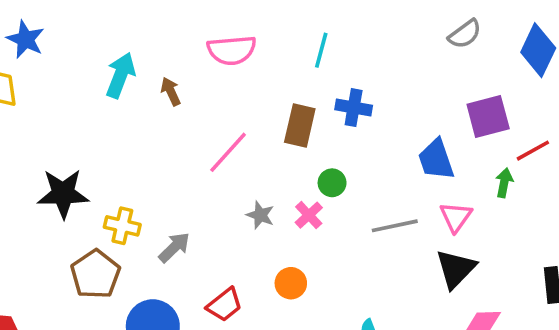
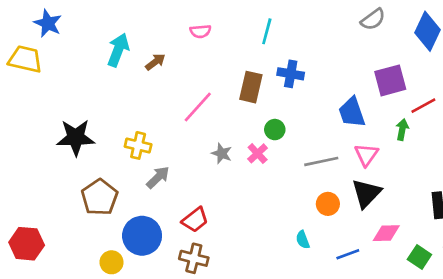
pink semicircle: (232, 50) -> (200, 31), size x0.6
brown arrow: (171, 91) -> (155, 62), turned 78
yellow cross: (122, 226) -> (138, 145), moved
orange circle: (291, 283) -> (328, 204), moved

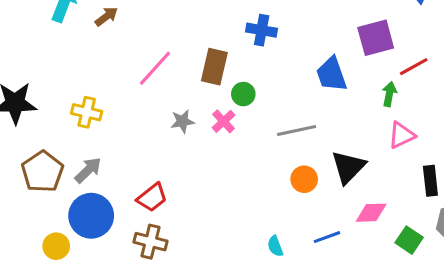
brown rectangle: (251, 87) -> (214, 67), moved
gray star: (222, 153) -> (182, 121), turned -30
pink triangle: (366, 155) -> (402, 135), moved, turned 30
gray arrow: (158, 177) -> (88, 170), moved
cyan semicircle: (303, 240) -> (275, 246), moved

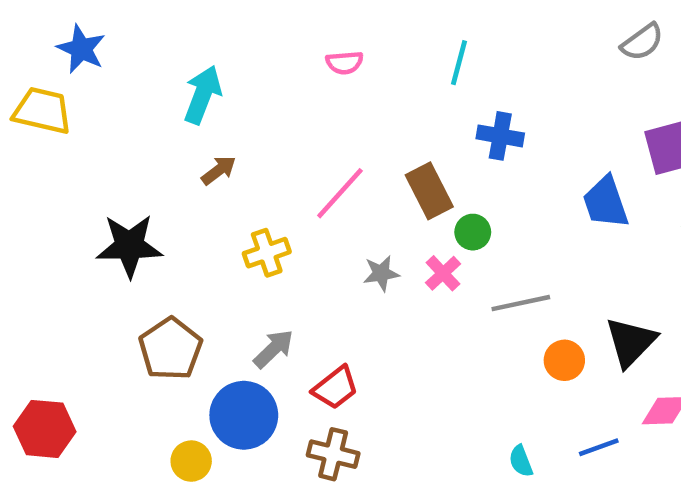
brown arrow: (106, 16) -> (219, 170), moved
brown rectangle: (214, 67) -> (429, 191), turned -40
yellow cross: (87, 112) -> (267, 253), moved, turned -32
gray line: (297, 131) -> (521, 303), moved
gray arrow: (88, 170) -> (274, 349), moved

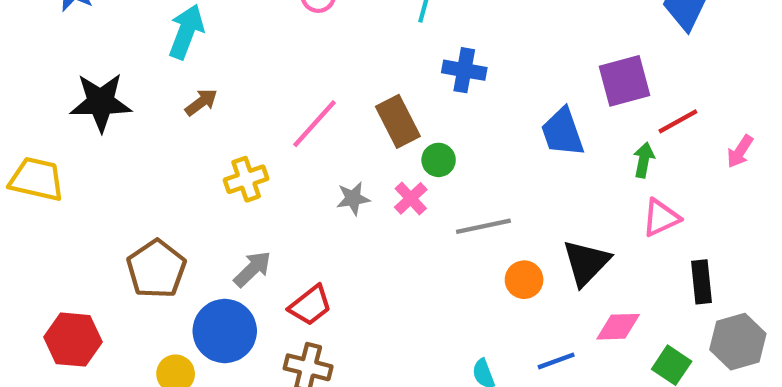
yellow trapezoid: (42, 111) -> (37, 179), moved
black star: (129, 246) -> (101, 102), moved
red hexagon: (45, 429) -> (73, 340), moved

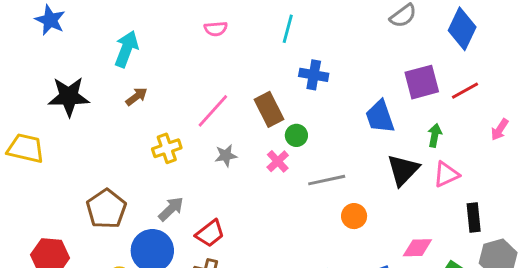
red line: (678, 121) -> (465, 91), moved
gray star: (353, 198) -> (226, 156), moved
black triangle: (586, 263) -> (403, 170), moved

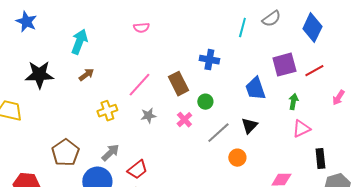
cyan line: (288, 29) -> (242, 28), moved
green circle: (296, 135) -> (205, 102), moved
black triangle: (403, 170) -> (249, 126), moved, size x0.7
gray line: (327, 180) -> (218, 133), turned -30

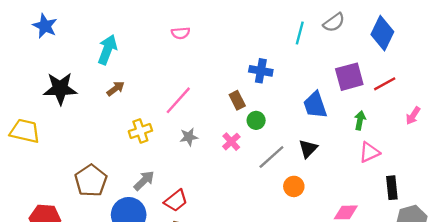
brown rectangle: (178, 84) -> (237, 100), moved, size x0.7

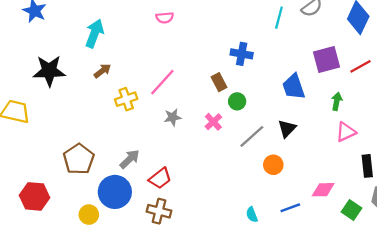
yellow cross: (140, 131) -> (126, 99), moved

